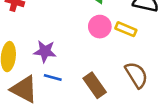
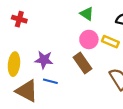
brown rectangle: (95, 85) -> (82, 63), moved

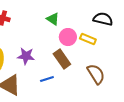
green triangle: (87, 14) -> (53, 19), moved
blue line: (50, 81) -> (47, 79), moved, turned -32

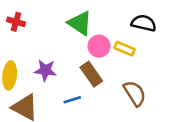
green triangle: (53, 19) -> (80, 23), size x1.5

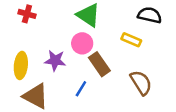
pink circle: (99, 46) -> (82, 43), moved
blue line: (72, 100) -> (81, 89), turned -42

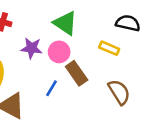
purple star: (55, 61) -> (32, 48), moved
blue line: (81, 89) -> (52, 88), moved

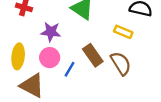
pink circle: (59, 52) -> (50, 58), moved
brown semicircle: (119, 92) -> (121, 63), moved

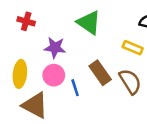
blue line: (69, 69) -> (75, 88), turned -49

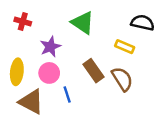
purple star: (55, 48) -> (50, 47), turned -30
blue line: (75, 88) -> (67, 95), moved

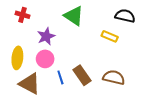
brown rectangle: (93, 71) -> (82, 75), moved
brown semicircle: (122, 79) -> (114, 77), moved, turned -45

